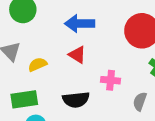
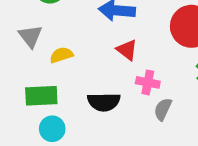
red triangle: (77, 55) -> (127, 50), moved
gray semicircle: (140, 101) -> (163, 109), moved

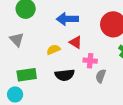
yellow semicircle: (61, 55) -> (53, 50), moved
cyan circle: (52, 129) -> (15, 94), moved

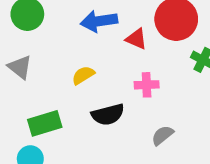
red triangle: (76, 42) -> (136, 39), moved
gray semicircle: (101, 76) -> (162, 135), moved, turned 40

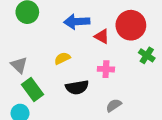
gray triangle: (20, 67) -> (19, 65), moved
green rectangle: (45, 123) -> (32, 89), turned 65

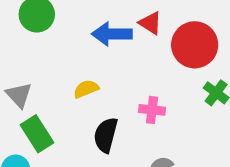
red triangle: (102, 36) -> (150, 23), moved
black semicircle: (77, 87) -> (106, 135), turned 110

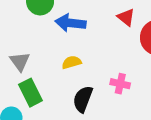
blue arrow: (112, 34) -> (70, 23), moved

